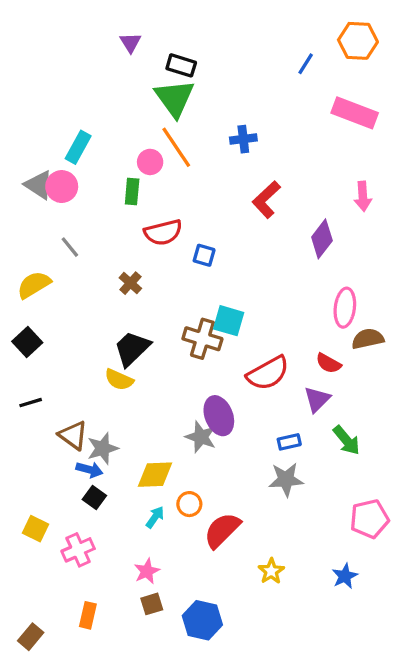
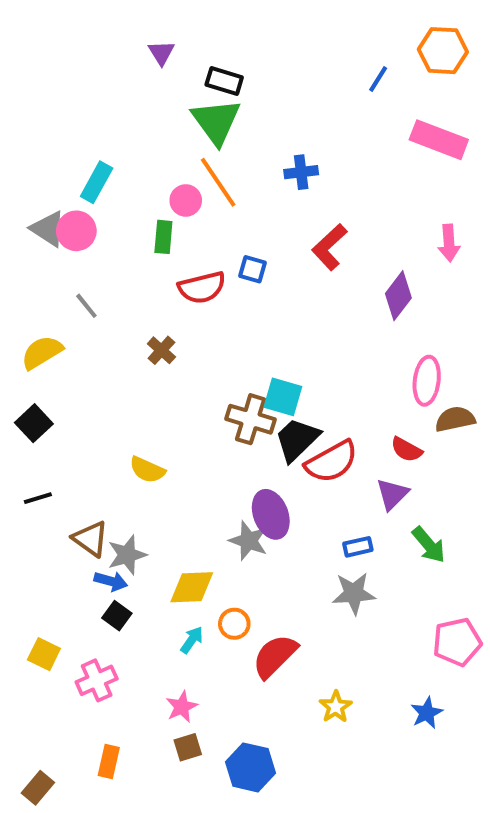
blue square: (204, 255) -> (253, 269), moved
black trapezoid: (132, 349) -> (297, 439), moved

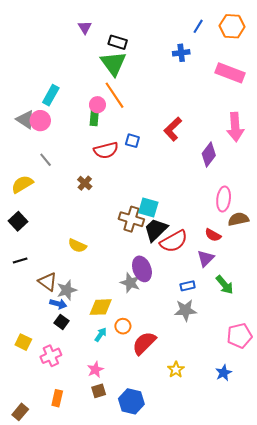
blue line: (378, 79) -> (198, 26), moved
blue cross: (301, 172) -> (181, 53), moved
green rectangle: (163, 237) -> (94, 117), moved
pink arrow: (449, 243) -> (235, 127), size x1.5

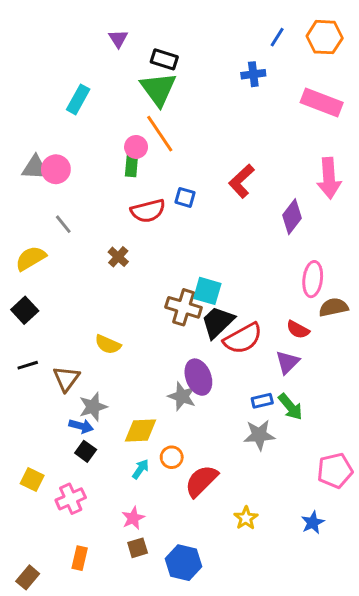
cyan rectangle: (51, 95) -> (78, 99), moved
gray triangle: (25, 120) -> (35, 168), turned -30
brown triangle: (48, 282) -> (66, 379), moved, turned 30
green arrow: (225, 285) -> (290, 407), moved

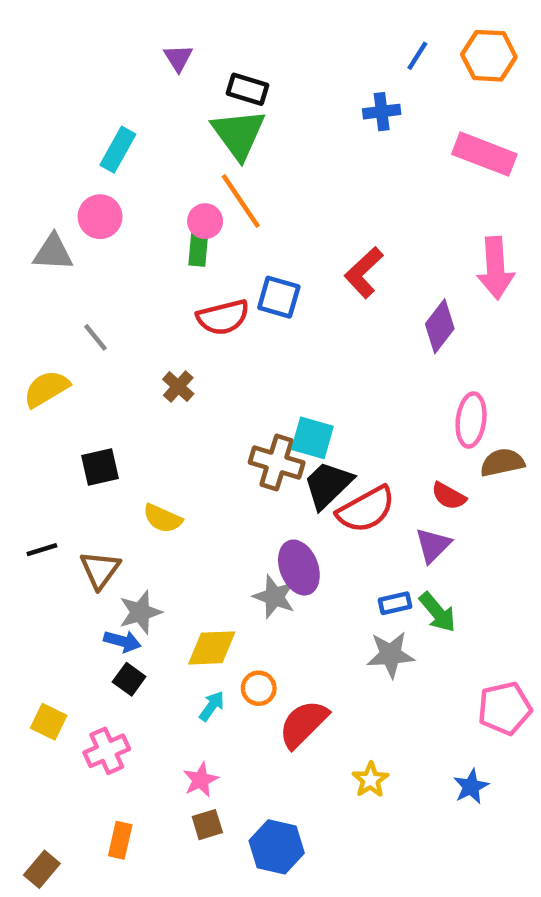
pink circle: (56, 169) -> (100, 217), moved
blue square: (185, 197) -> (279, 297), size x1.4
black square: (25, 310) -> (100, 467), moved, turned 30

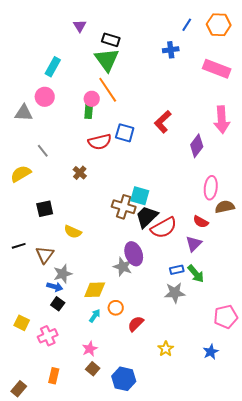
red semicircle: (303, 724) -> (136, 324), size x0.7
brown square: (207, 825) -> (93, 369), turned -32

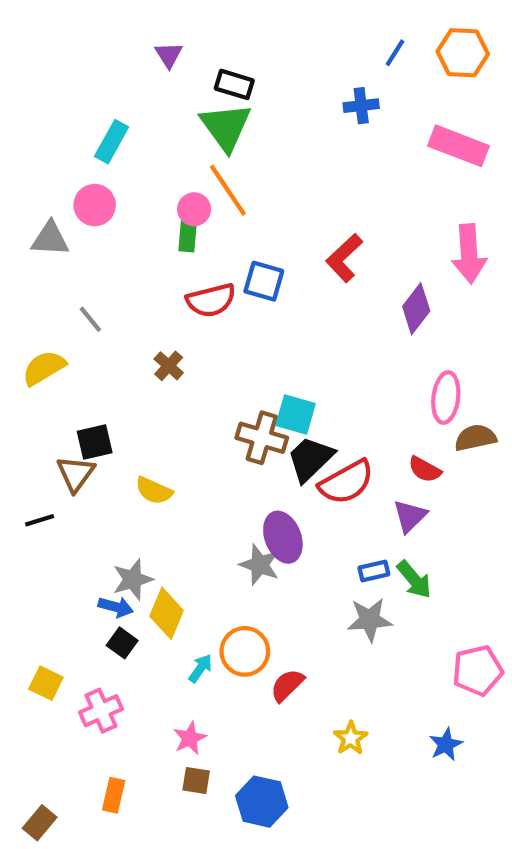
brown triangle: (45, 255) -> (76, 474), moved
yellow diamond: (95, 290) -> (167, 613), moved, turned -65
orange circle: (116, 308) -> (245, 651), size x1.5
brown square: (93, 369) -> (196, 780), turned -32

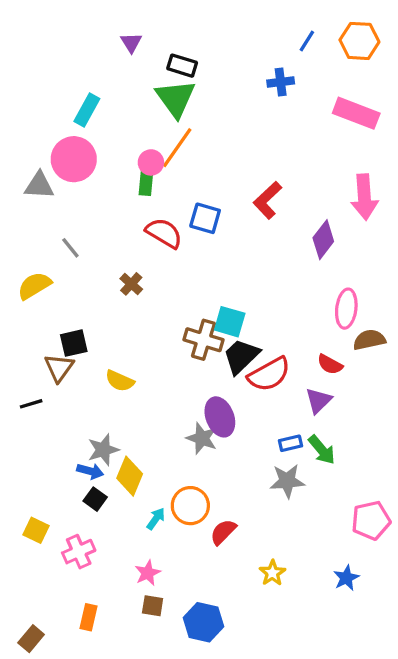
orange line: (228, 190) -> (177, 148), turned 69
pink circle: (95, 205) -> (74, 159), size x1.4
red semicircle: (211, 300) -> (164, 233), turned -135

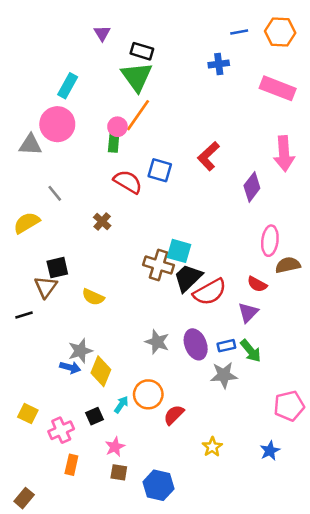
blue line: (307, 41) -> (239, 32), turned 48
purple ellipse: (220, 417) -> (196, 344), moved
black square: (95, 499) -> (94, 416), moved, turned 30
orange rectangle: (89, 617) -> (71, 465), moved

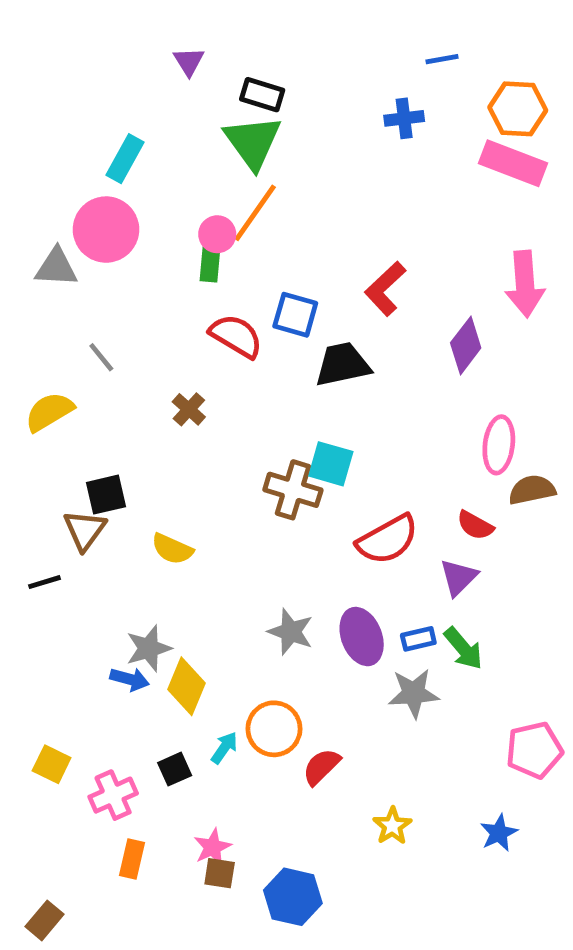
orange hexagon: (280, 32) -> (518, 109), moved
black trapezoid: (188, 278) -> (343, 364), moved, turned 32
pink star: (115, 447) -> (212, 847), moved

